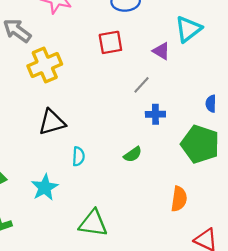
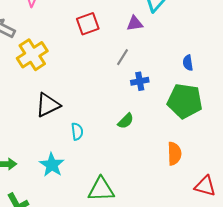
purple triangle: (161, 51) -> (135, 23), turned -30

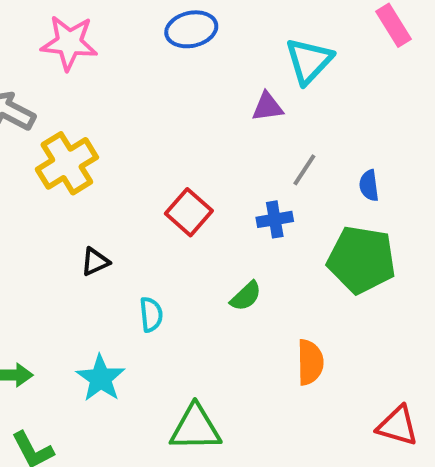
red square: (88, 24) -> (189, 212), moved, turned -30
gray line: (122, 57) -> (304, 170), moved
black triangle: (48, 105) -> (95, 262), size x0.6
orange semicircle: (174, 154) -> (310, 362), moved

